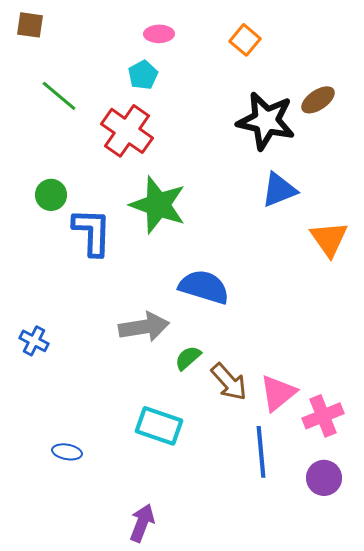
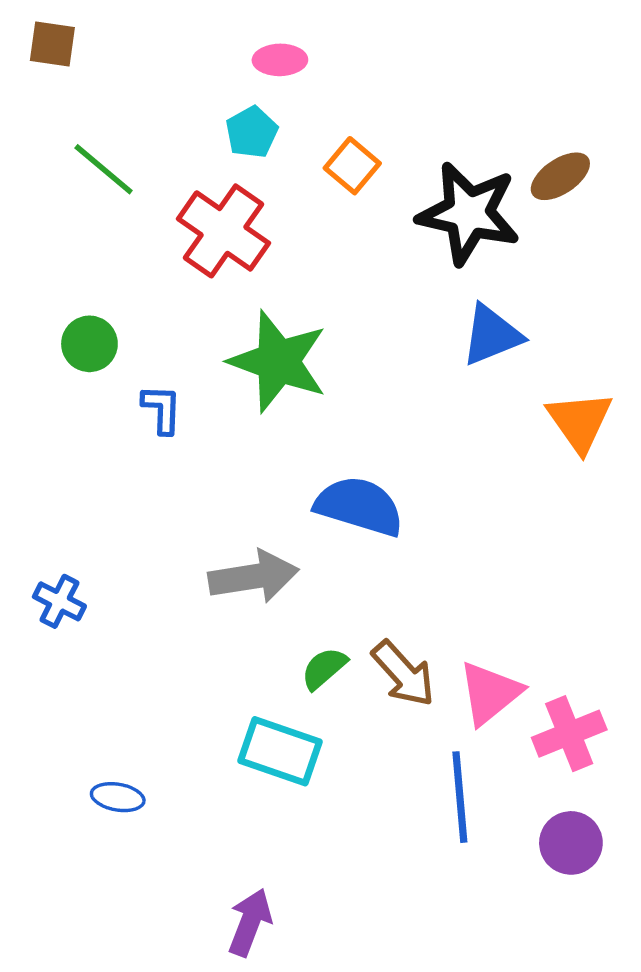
orange square: (245, 40) -> (352, 166), moved
blue L-shape: (92, 232) -> (162, 409), size x0.6
green semicircle: (188, 358) -> (324, 668), moved

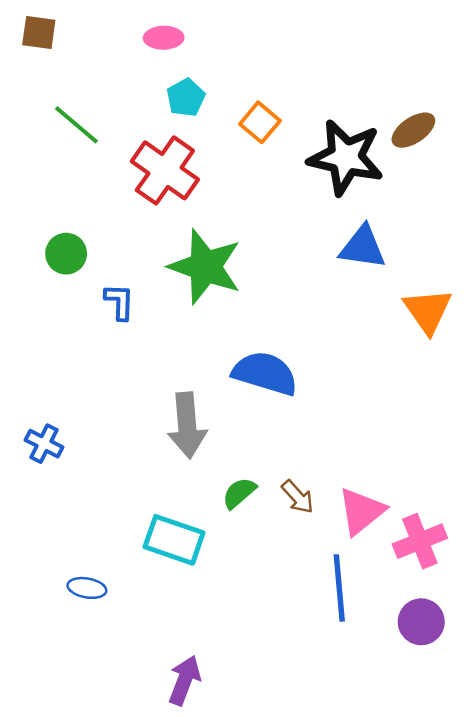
pink ellipse: (280, 60) -> (164, 38), moved
blue triangle: (492, 335) -> (363, 247), turned 30
gray arrow: (253, 577) -> (187, 425), turned 94
brown arrow: (403, 674) -> (298, 497), size x0.7
cyan rectangle: (280, 751) -> (174, 540), moved

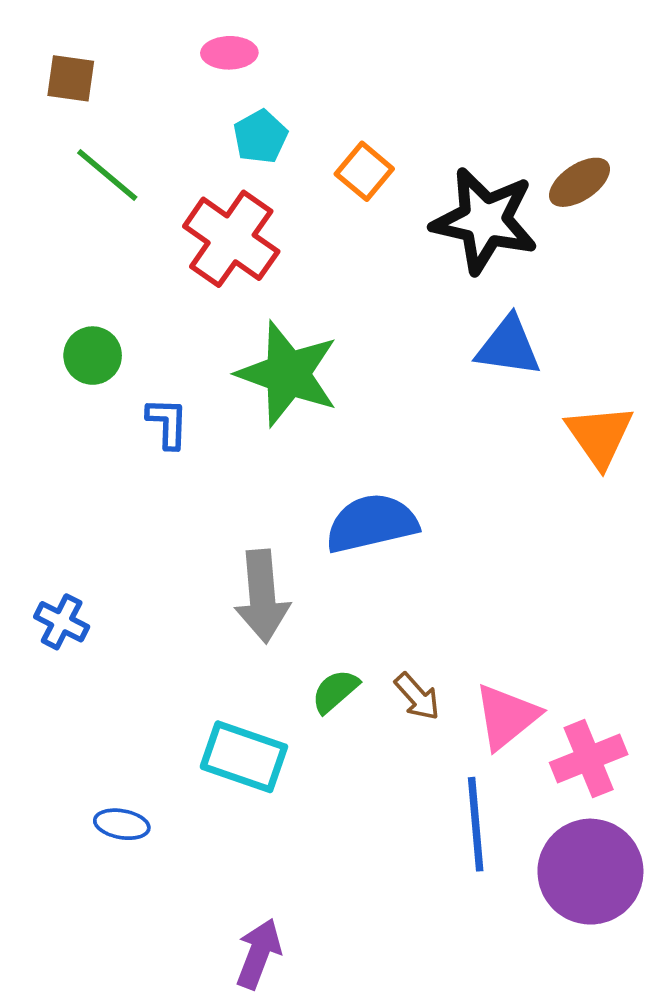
brown square: (39, 33) -> (71, 78), moved
blue semicircle: (265, 373) -> (372, 523), turned -30
purple circle: (421, 622) -> (590, 872), size x1.6

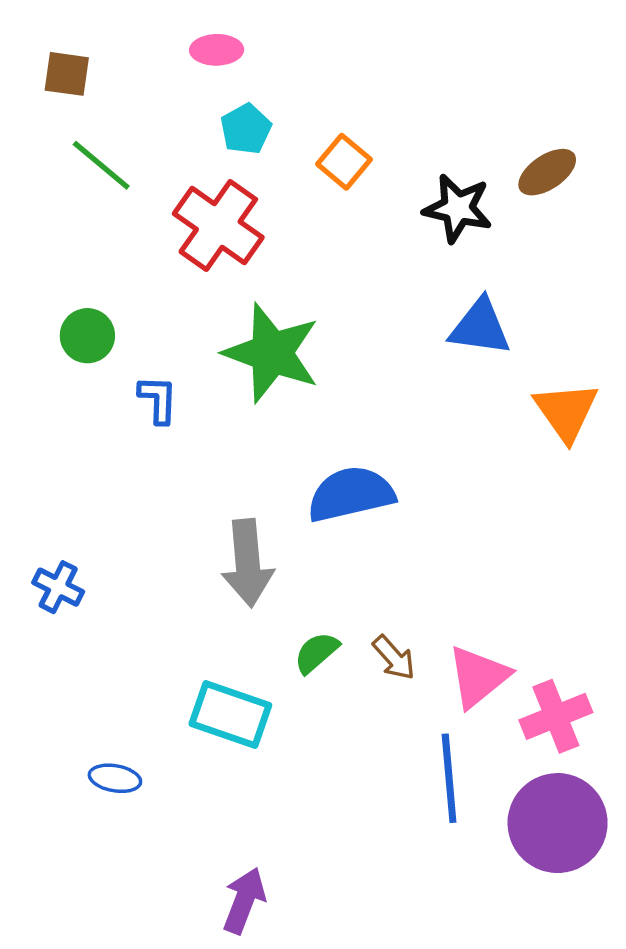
black star: (485, 221) -> (458, 208), size x0.7

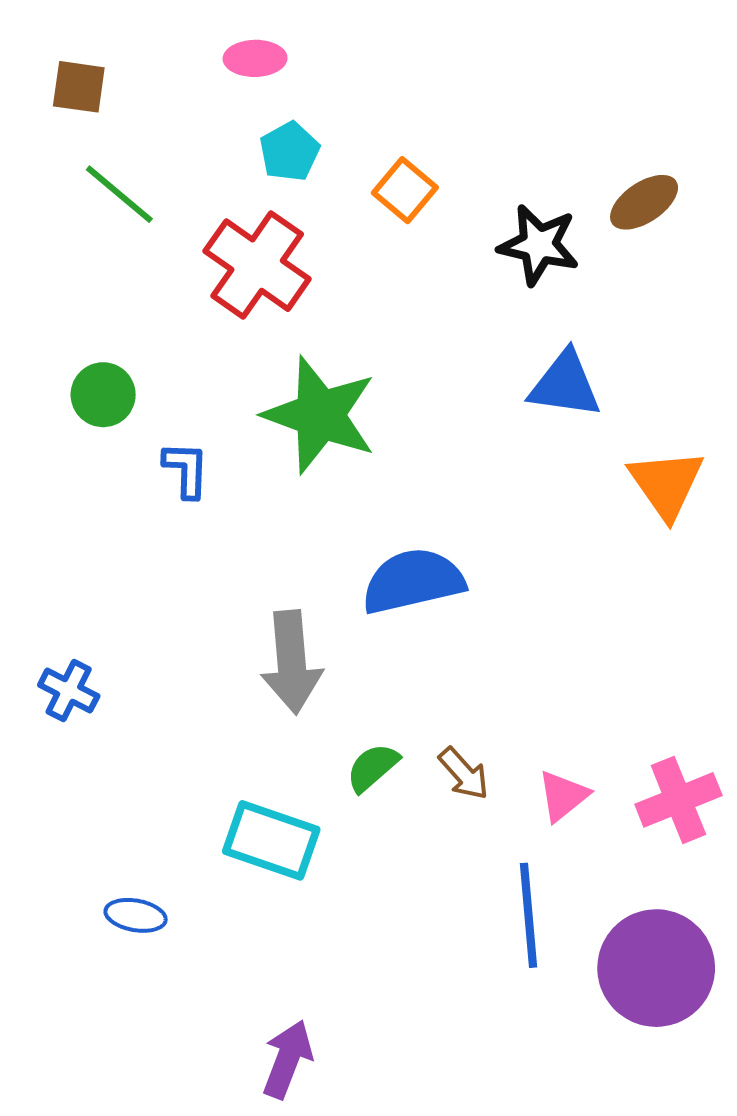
pink triangle: (478, 677) -> (563, 796), size x0.7
pink cross: (556, 716) -> (678, 800), moved

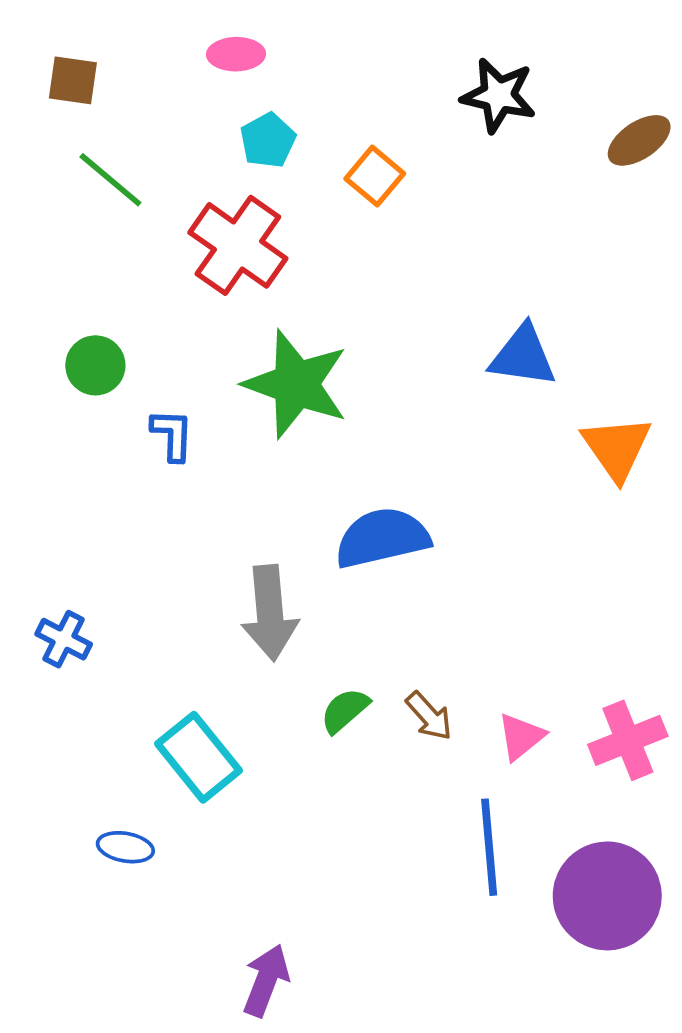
brown ellipse: (644, 202) -> (639, 140), moved
black star: (539, 245) -> (498, 95), moved
cyan rectangle: (271, 840) -> (199, 757), moved, turned 32

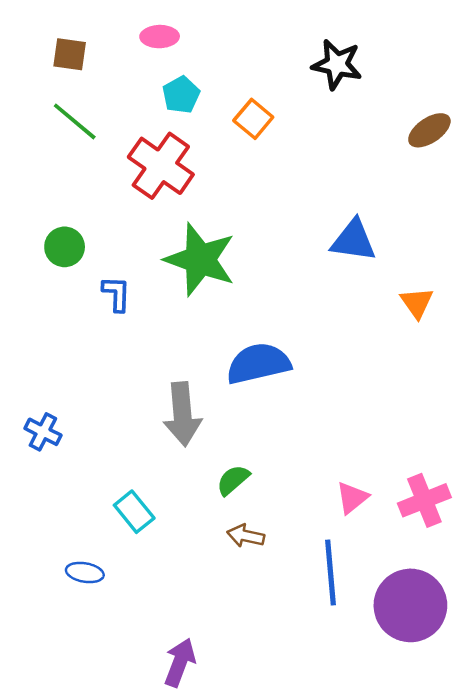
brown square: (73, 80) -> (70, 54), moved
brown ellipse: (639, 140) -> (429, 130), moved
orange triangle: (617, 448) -> (417, 303), size x0.7
brown arrow: (429, 716) -> (246, 536), moved, turned 144
cyan rectangle: (199, 757) -> (134, 512), size x0.7

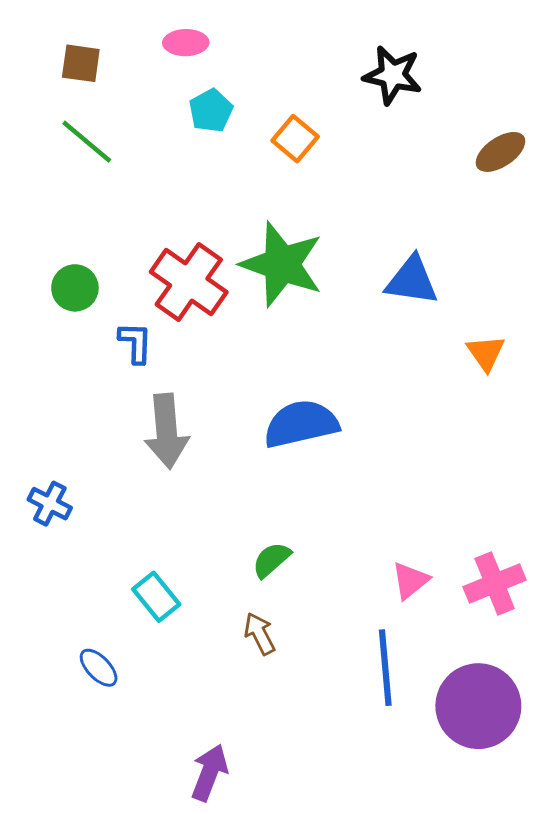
red cross: (161, 166) -> (189, 282), moved
green star: (200, 260) -> (282, 264), moved
gray arrow: (182, 414) -> (167, 431), moved
brown arrow: (246, 536) -> (260, 634), moved, turned 51
blue ellipse: (85, 572) -> (99, 668), turned 36

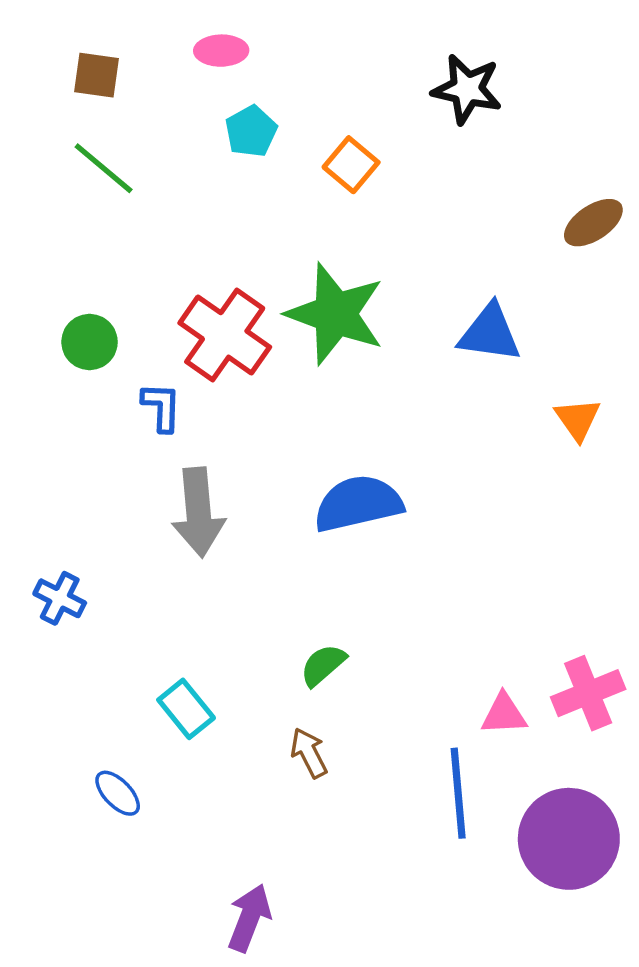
brown ellipse: (500, 152) -> (593, 223), moved
pink triangle: (410, 580) -> (504, 714), moved, turned 36

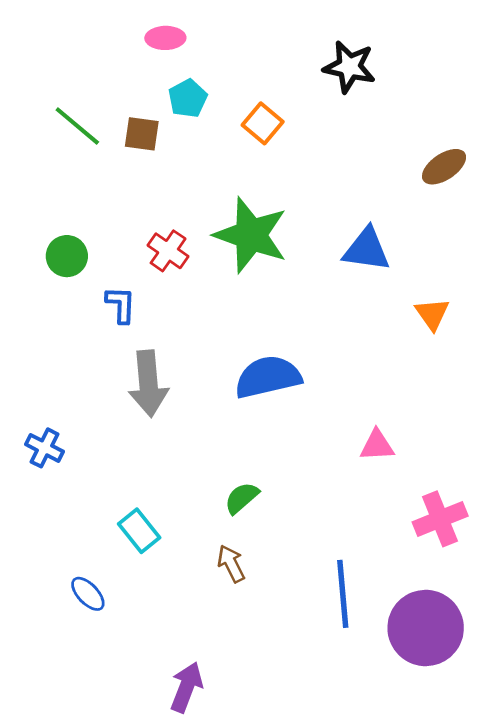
brown square: (97, 75) -> (142, 134), moved
red cross: (225, 335) -> (168, 251), size x0.6
pink triangle: (504, 714) -> (377, 445), moved

